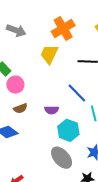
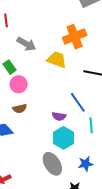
gray arrow: (16, 30) -> (26, 44), moved
yellow trapezoid: (49, 54) -> (57, 60), turned 75
purple semicircle: (52, 110) -> (59, 116), moved

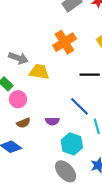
yellow trapezoid: (57, 60) -> (39, 72), moved
purple semicircle: (59, 116) -> (52, 121), moved

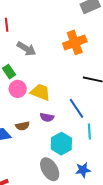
yellow trapezoid: (39, 72) -> (40, 92), moved
brown semicircle: (23, 123) -> (22, 126), moved

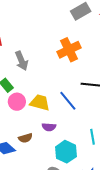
gray arrow: (26, 49) -> (22, 61), turned 42
blue line: (76, 108) -> (68, 101), moved

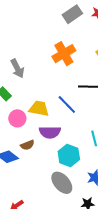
pink circle: (17, 102) -> (17, 118), moved
purple semicircle: (49, 127) -> (50, 132), size x1.5

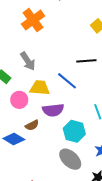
orange cross: (64, 54) -> (33, 20), moved
gray arrow: (17, 68) -> (28, 61), moved

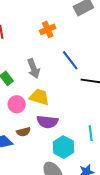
orange cross: (33, 20) -> (48, 29), size x0.7
blue line: (67, 81) -> (70, 60), moved

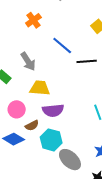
pink circle: (17, 104) -> (17, 109), moved
cyan hexagon: (63, 147) -> (51, 140), moved

